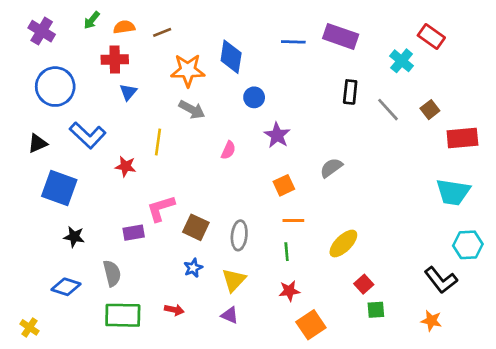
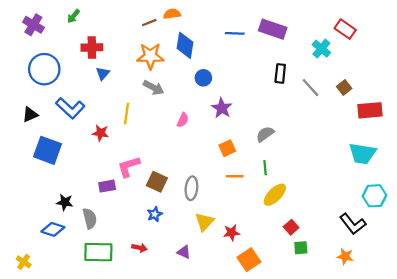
orange semicircle: (124, 27) -> (172, 14), moved
brown line: (162, 32) -> (149, 23), moved
black star: (74, 237) -> (65, 202), moved
green line: (287, 252) -> (265, 168), moved
yellow triangle: (234, 280) -> (204, 222), moved

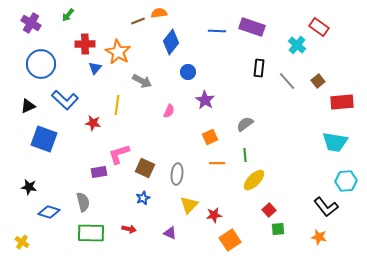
blue diamond: (185, 45) -> (171, 42), turned 30
orange star: (150, 56) -> (118, 52), moved, turned 30
black star: (65, 202) -> (29, 187), moved

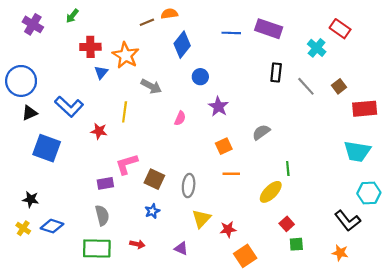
blue circle: (41, 64) -> (21, 81), moved
green line: (245, 155) -> (288, 168), moved
gray semicircle: (83, 202) -> (102, 215), moved
yellow cross: (22, 242) -> (23, 228), moved

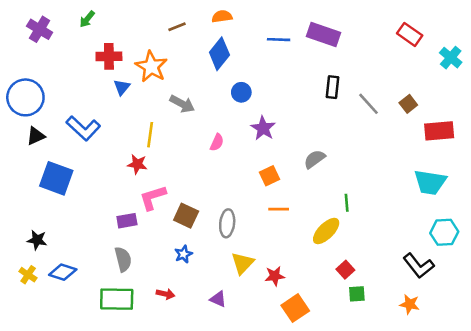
orange semicircle: (169, 14) -> (222, 16), moved
cyan cross: (317, 48) -> (451, 58), moved
red star: (99, 131) -> (137, 164), moved

